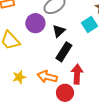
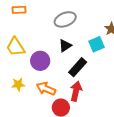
purple circle: (35, 23) -> (40, 61), moved
black rectangle: (64, 52) -> (78, 67), moved

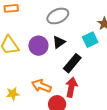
purple circle: (40, 61) -> (38, 46), moved
yellow star: (18, 84) -> (13, 94), moved

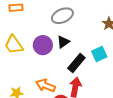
cyan square: (90, 40) -> (99, 54), moved

